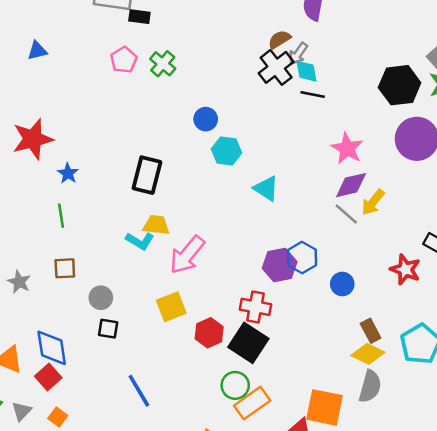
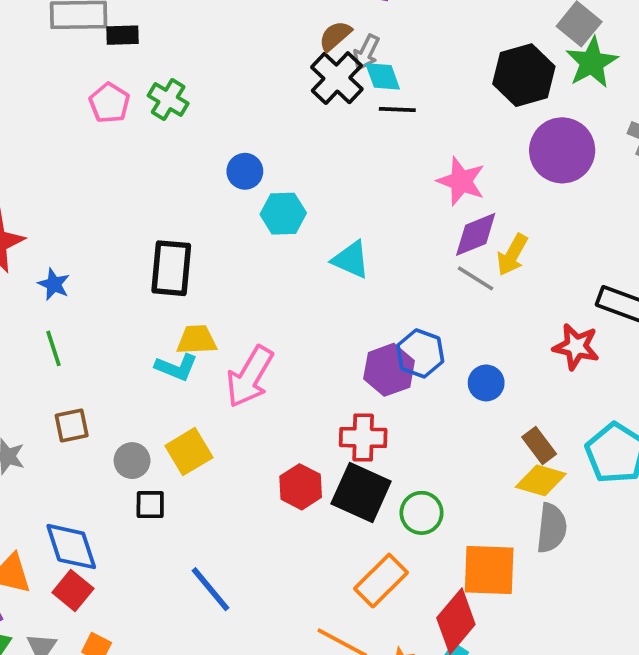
yellow square: (171, 307) -> (189, 452), moved
green circle: (235, 385) -> (422, 513), moved

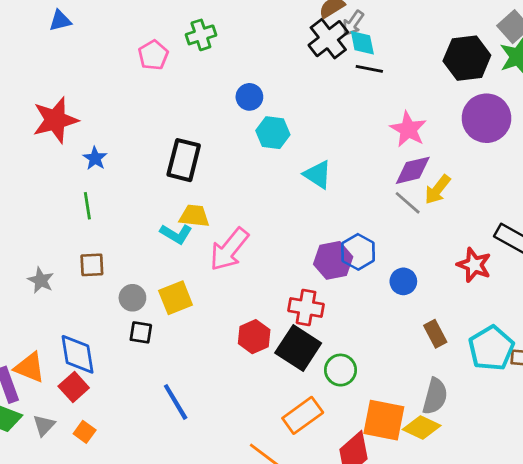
green cross: (168, 100) -> (201, 35), turned 32
pink pentagon: (109, 103) -> (153, 55), moved
yellow diamond: (541, 480) -> (422, 427), moved

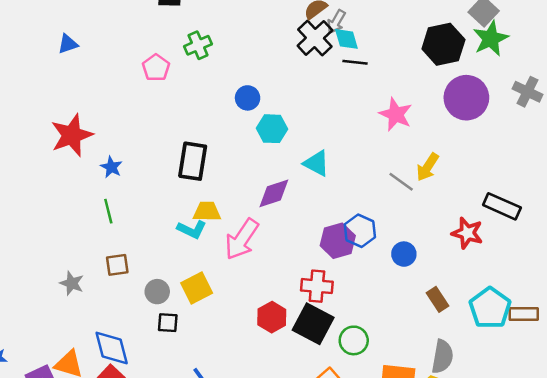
purple diamond: (413, 170) -> (274, 193), moved

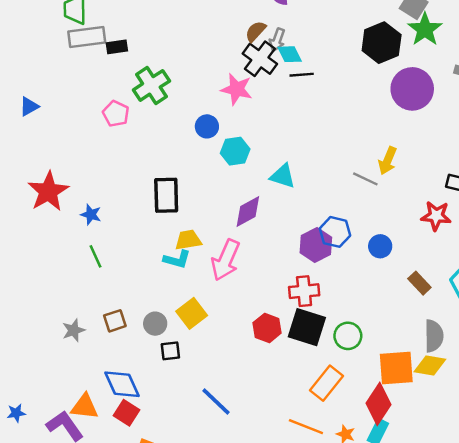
green cross: (198, 45) -> (151, 85), size x1.4
pink star: (396, 114) -> (237, 89), moved
brown square: (117, 265) -> (115, 321), moved
gray star: (72, 283) -> (74, 330), turned -30

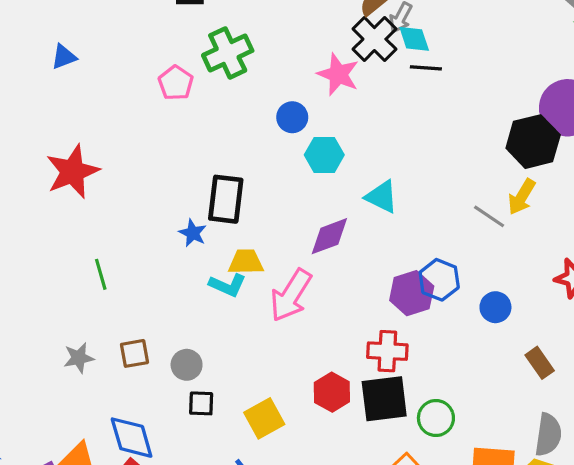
black hexagon: (382, 43) -> (533, 142), moved
blue star: (91, 215) -> (193, 233), moved
green line: (96, 256) -> (101, 274), moved
yellow square: (192, 313) -> (264, 418), moved
black square: (307, 327) -> (384, 399), turned -33

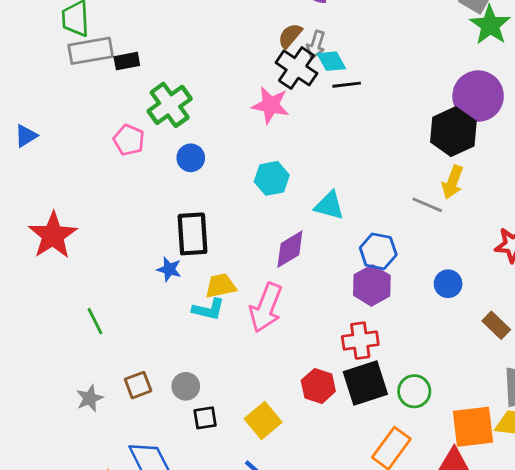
blue circle: (292, 117) -> (191, 158), moved
blue hexagon: (439, 280) -> (378, 251), moved

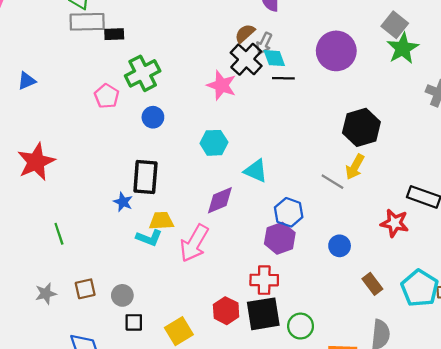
purple circle: (478, 96) -> (336, 51), moved

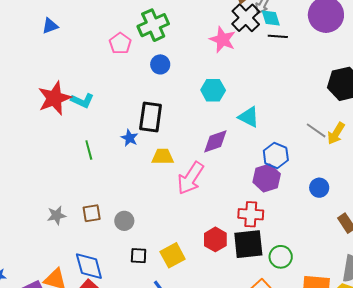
yellow arrow: (355, 167) -> (336, 133), moved
green line: (59, 234) -> (89, 150), moved
cyan L-shape: (149, 238) -> (82, 101), moved
black square: (134, 322) -> (139, 256), moved

